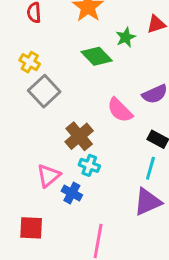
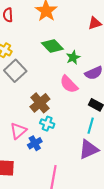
green star: (126, 37) -> (73, 57), moved
blue cross: (72, 193) -> (35, 143), turned 32

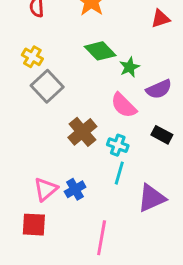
cyan cross: (47, 124) -> (118, 145), moved
cyan line: (91, 126) -> (119, 173), moved
pink triangle: (18, 131) -> (46, 189), moved

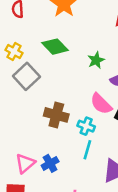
green diamond: (100, 51) -> (55, 47), moved
pink semicircle: (124, 105) -> (101, 104), moved
brown cross: (82, 132) -> (56, 115), turned -35

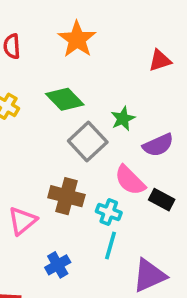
gray square: (26, 76) -> (88, 142), moved
pink triangle: (25, 163) -> (22, 221), moved

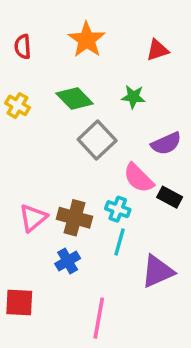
red triangle: (160, 60) -> (158, 50), moved
green star: (123, 119) -> (133, 97), moved, turned 30
brown cross: (66, 196) -> (75, 218), moved

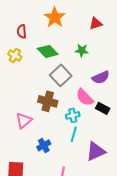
red semicircle: (23, 47) -> (22, 31), moved
cyan cross: (118, 209) -> (73, 115), turned -32
brown cross: (75, 218) -> (48, 101), moved

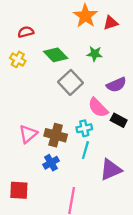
orange star: (55, 17) -> (85, 16), moved
red semicircle: (22, 31) -> (26, 32), turned 80
brown cross: (48, 101) -> (56, 135), moved

